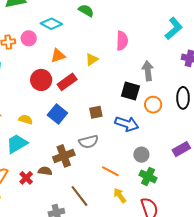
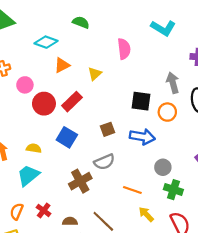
cyan L-shape: (174, 28) -> (163, 28), moved, turned 80
pink circle: (29, 38) -> (25, 85), moved
orange triangle: (58, 56) -> (62, 65), moved
gray arrow: (148, 71) -> (173, 83), moved
brown semicircle: (45, 171) -> (70, 221), moved

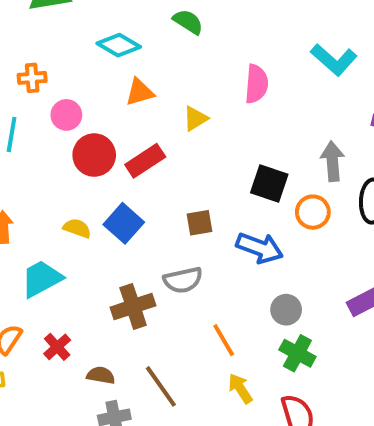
yellow semicircle: (34, 148) -> (77, 228), moved
orange line: (132, 190) -> (224, 340), turned 30

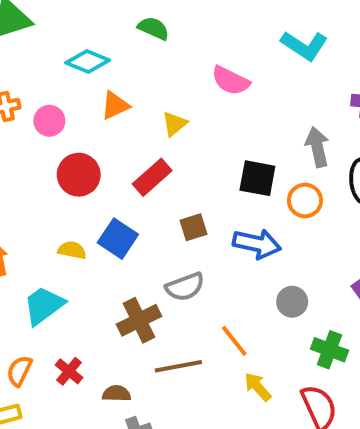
pink semicircle: (256, 84) -> (230, 81), turned 120
pink circle: (66, 115) -> (49, 121), moved
red rectangle: (145, 161) -> (152, 177), moved
green cross: (297, 353) -> (329, 350), moved
brown line: (161, 386) -> (178, 366), moved, turned -57

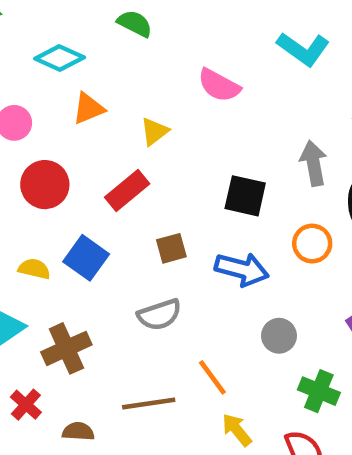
orange circle: (305, 200) -> (312, 244), moved
brown cross: (139, 320) -> (66, 348), moved

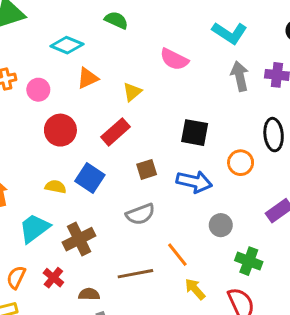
gray arrow: (314, 163) -> (240, 76), moved

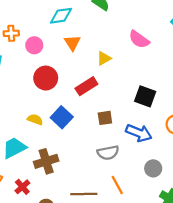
cyan diamond: (67, 45) -> (61, 16), turned -40
orange triangle: (88, 78) -> (72, 43), turned -48
gray semicircle: (140, 214) -> (108, 153), moved

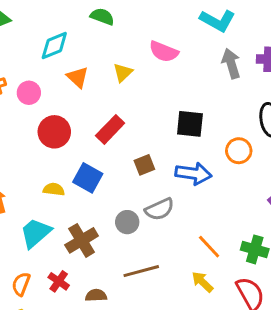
yellow triangle: (104, 58) -> (123, 73), moved
gray circle: (153, 168) -> (127, 222), moved
orange line: (117, 185) -> (209, 247), moved

